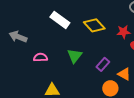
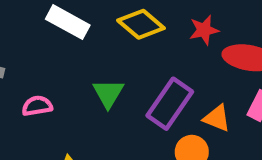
purple rectangle: (103, 64) -> (170, 104), size x1.6

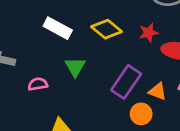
green triangle: (108, 93) -> (75, 67), moved

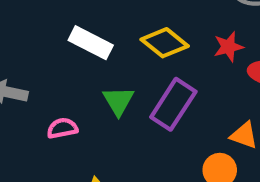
purple rectangle: (126, 82) -> (173, 104), moved

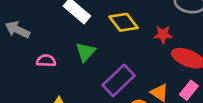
purple rectangle: (173, 104) -> (119, 80), moved

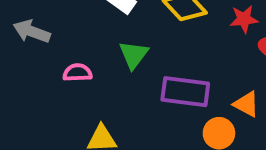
purple rectangle: (119, 80) -> (185, 92), turned 56

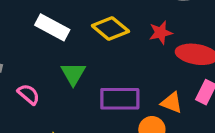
pink semicircle: (77, 73) -> (29, 94), turned 50

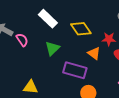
pink semicircle: (29, 94) -> (22, 40), moved
orange triangle: (172, 103) -> (94, 53), moved

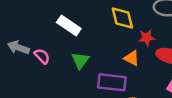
yellow diamond: (81, 29) -> (122, 18), moved, turned 30

